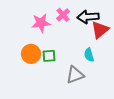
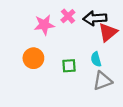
green square: (49, 56) -> (69, 66), moved
gray triangle: (75, 75) -> (102, 81), moved

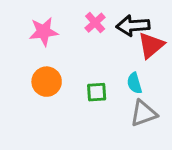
pink star: (44, 25) -> (44, 32), moved

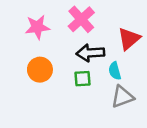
pink cross: (95, 23) -> (81, 19), size x1.5
black arrow: (133, 26) -> (90, 53), moved

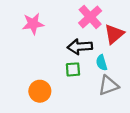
pink cross: (81, 19) -> (90, 17), moved
orange circle: (40, 70) -> (40, 91), moved

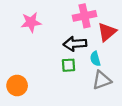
pink cross: (90, 17) -> (85, 16), turned 30
orange circle: (40, 91) -> (17, 86), moved

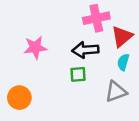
pink star: (31, 22) -> (35, 48), moved
cyan semicircle: (95, 59) -> (123, 62), moved, turned 32

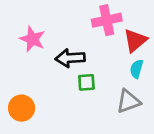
pink star: (35, 48) -> (32, 39), moved, turned 30
black arrow: (85, 50) -> (70, 58), moved

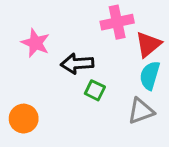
cyan semicircle: (136, 69) -> (150, 76), size x1.4
green square: (86, 82) -> (95, 90), turned 30

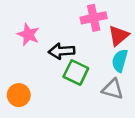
green square: (95, 90) -> (76, 73), size x1.5
gray triangle: (141, 111) -> (113, 89), turned 35

